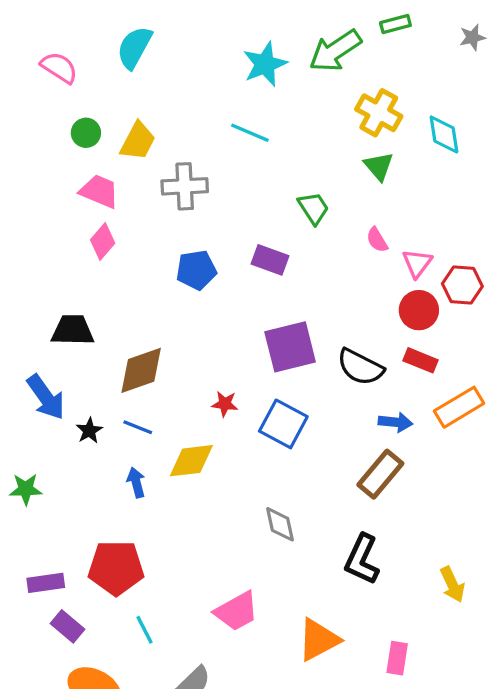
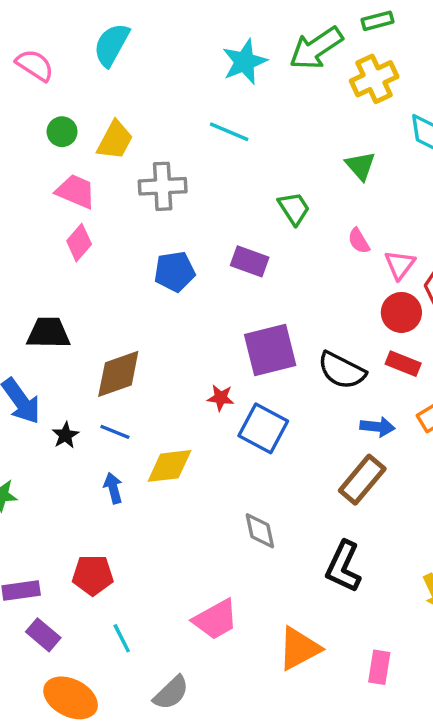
yellow cross: (379, 113) -> (374, 79), moved, turned 36
red star: (225, 404) -> (221, 398), moved
red pentagon: (116, 568) -> (93, 575), size x0.7

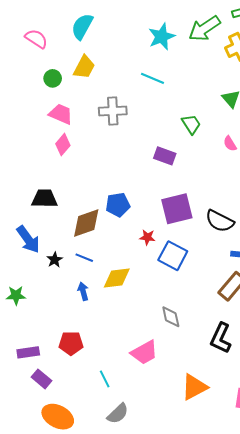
yellow trapezoid: (115, 140) -> (84, 67), moved
blue pentagon: (175, 272) -> (118, 205), moved
pink trapezoid: (216, 619) -> (144, 352), moved
cyan line: (122, 638) -> (105, 379), moved

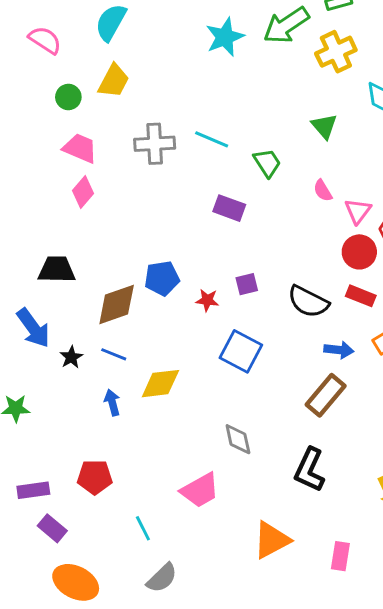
cyan line: (152, 78) -> (212, 139), moved
purple square: (177, 209) -> (247, 284), size x0.5
red star: (147, 237) -> (207, 300), moved

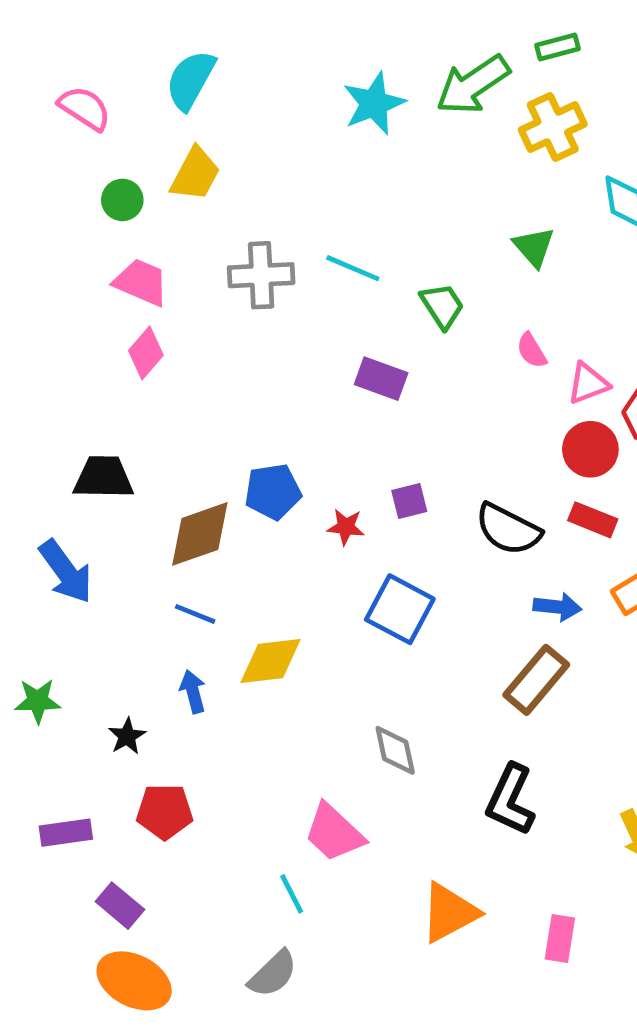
pink triangle: (358, 211) -> (588, 383), turned 32
black star: (71, 357) -> (127, 736), moved
pink trapezoid: (200, 490) -> (334, 833), turned 72
purple rectangle: (52, 528) -> (120, 906), moved
cyan line: (143, 528) -> (292, 894), moved

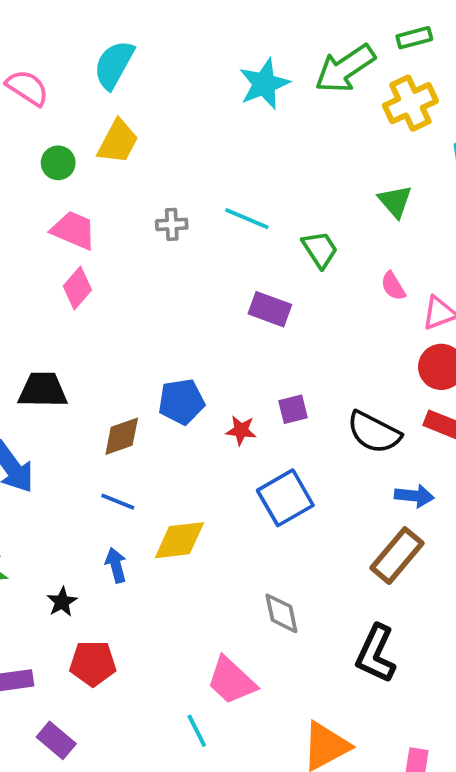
gray cross: (261, 275) -> (172, 224), size x0.6
brown diamond: (200, 534) -> (122, 436), size x0.7
blue square: (400, 609) -> (285, 498), turned 32

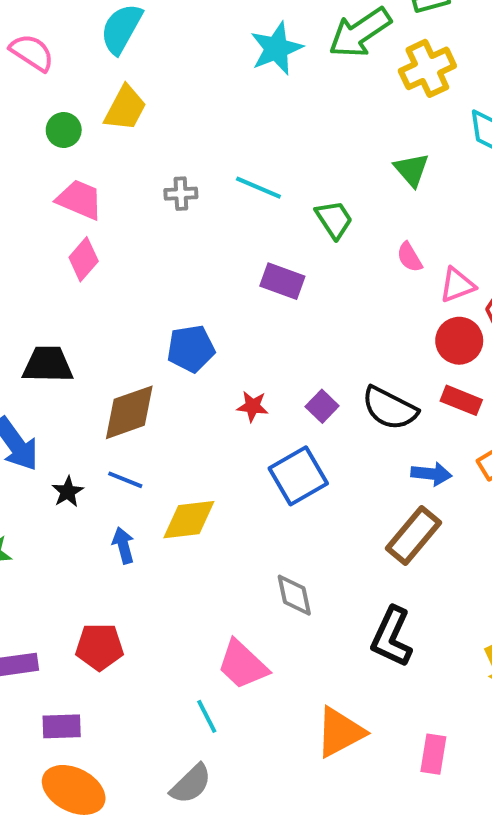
blue pentagon: (181, 402) -> (191, 349), moved
purple square: (293, 409) -> (322, 406), moved, turned -32
brown diamond: (122, 436) -> (129, 412), size x1.4
black star: (62, 602) -> (68, 492), moved
purple rectangle: (56, 740) -> (62, 726), turned -42

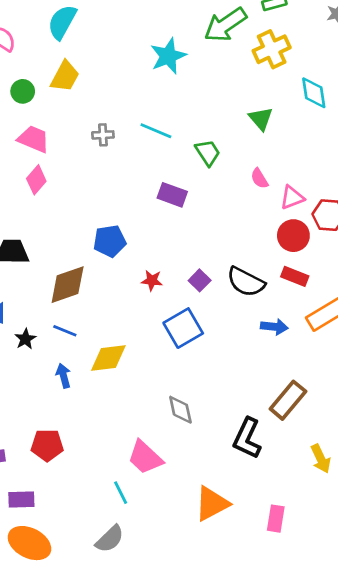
cyan star: (276, 49) -> (168, 56), moved
brown rectangle: (414, 535) -> (288, 400), moved

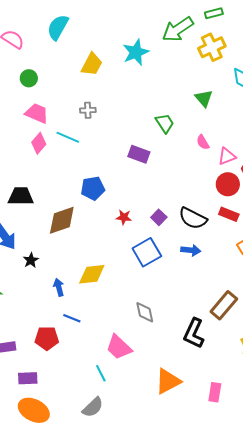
yellow trapezoid: (65, 76) -> (92, 64), moved
cyan line: (156, 131) -> (68, 137), moved
blue arrow: (274, 327) -> (191, 250), moved
blue line: (65, 331) -> (72, 318), moved

